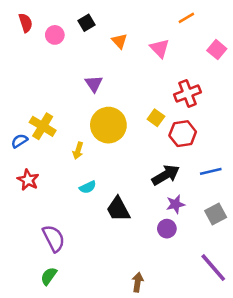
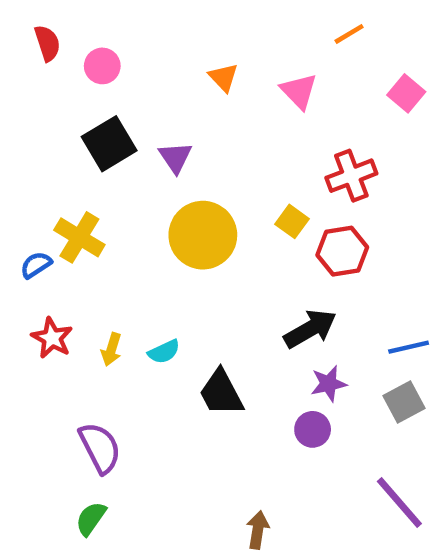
black square: (86, 23) -> (109, 144), moved, size x1.6
yellow arrow: (78, 151) -> (111, 349), moved
blue line: (211, 171) -> (409, 347), moved

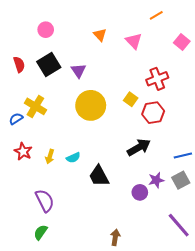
red semicircle: (47, 43) -> (19, 64), moved
purple star: (329, 384) -> (156, 180), moved

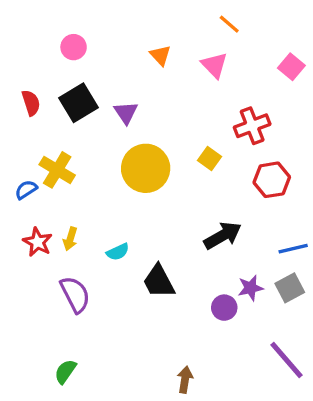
orange line: (156, 15) -> (229, 24), moved, turned 72
red hexagon: (153, 113) -> (272, 180), moved
yellow arrow: (50, 157) -> (70, 239), moved
purple semicircle: (45, 201) -> (75, 294), moved

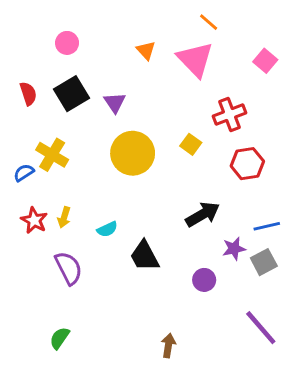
pink triangle: (214, 65) -> (195, 59), size x1.5
purple star: (250, 288) -> (234, 249), moved

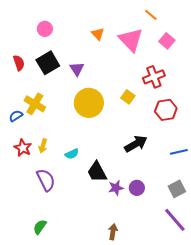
orange line: (209, 22) -> (151, 15), moved
pink square: (265, 61) -> (167, 41), moved
purple star: (234, 249) -> (116, 188), moved
gray square: (264, 262) -> (177, 189), moved

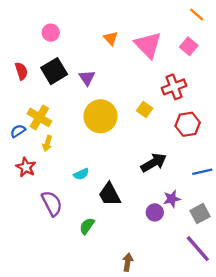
orange line: (151, 15) -> (197, 14), moved
yellow arrow: (43, 146) -> (47, 143), moved
purple star: (116, 188) -> (172, 199), moved
green semicircle: (40, 227) -> (87, 226), moved

